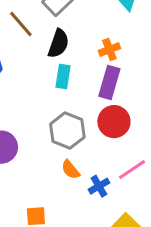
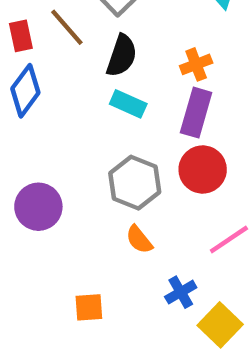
cyan rectangle: (63, 77) -> (128, 104), turned -75
blue cross: (99, 186) -> (181, 292), moved

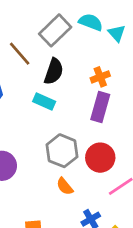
cyan rectangle: (128, 104) -> (44, 102), moved
red circle: (203, 169) -> (100, 158), moved

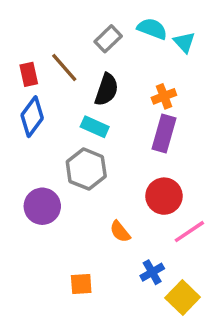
gray rectangle: (55, 30) -> (108, 39), size x0.7
gray hexagon: (62, 151) -> (86, 169), moved

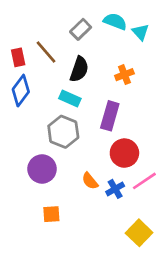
purple rectangle: (164, 134) -> (110, 116), moved
purple circle: (42, 206) -> (42, 169), moved
blue cross: (152, 272) -> (115, 189), moved
orange square: (81, 284) -> (51, 214), moved

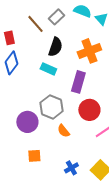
brown line: (46, 52) -> (35, 24), moved
orange cross: (124, 75) -> (89, 51), size x1.6
gray hexagon: (63, 132) -> (51, 107), moved
blue cross: (115, 189) -> (71, 168), moved

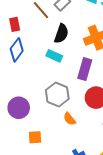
purple circle: (27, 122) -> (19, 108), moved
orange square: (34, 156) -> (35, 137), moved

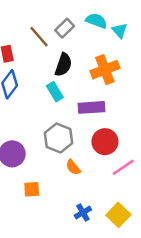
cyan rectangle: (54, 56) -> (55, 92), turned 35
purple rectangle: (85, 69) -> (91, 107), turned 70

